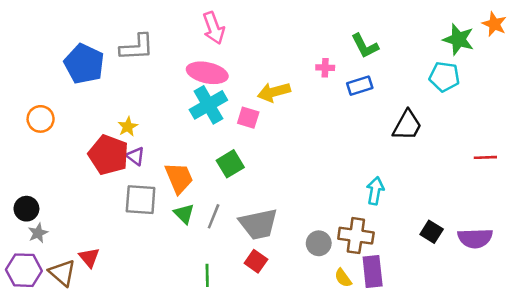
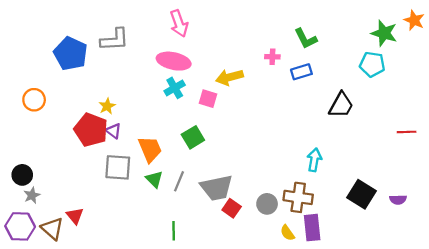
cyan cross: (208, 105) -> (175, 88), size x0.7
black square: (432, 232) -> (362, 194), size x1.5
purple semicircle: (475, 238) -> (398, 200), size x0.6
red square: (256, 261) -> (232, 208), moved

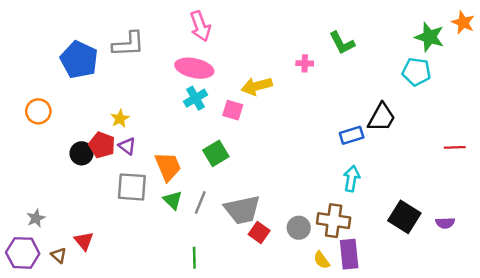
blue rectangle: (301, 72) -> (352, 135), moved
red pentagon: (91, 130) -> (102, 145), size x0.7
black circle: (22, 175) -> (82, 153), moved
brown triangle: (52, 229) -> (59, 255), size x0.6

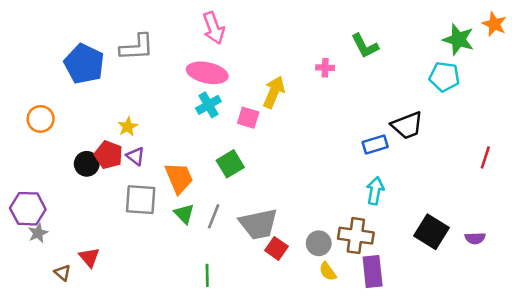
yellow arrow: (257, 86) -> (274, 92), turned 128
black trapezoid: (382, 117) -> (407, 125), turned 40
red line: (455, 147) -> (485, 157), turned -70
purple hexagon: (23, 253) -> (28, 209), moved
yellow semicircle: (322, 260) -> (328, 271), moved

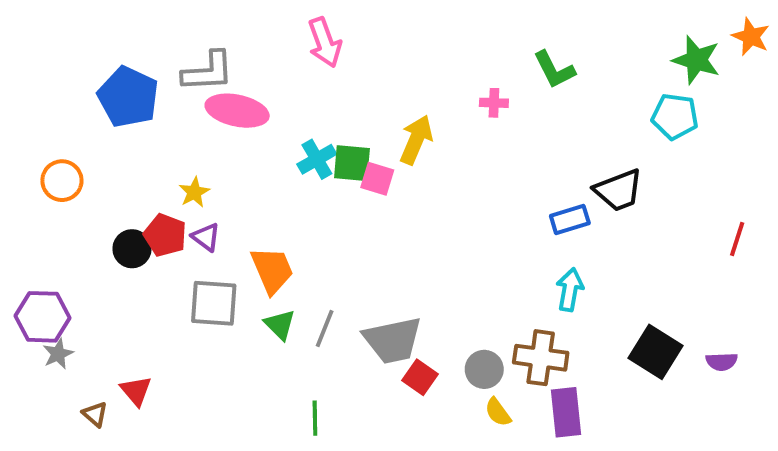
pink ellipse: (207, 73) -> (237, 111), moved
green square: (230, 164) -> (352, 163), moved, turned 36

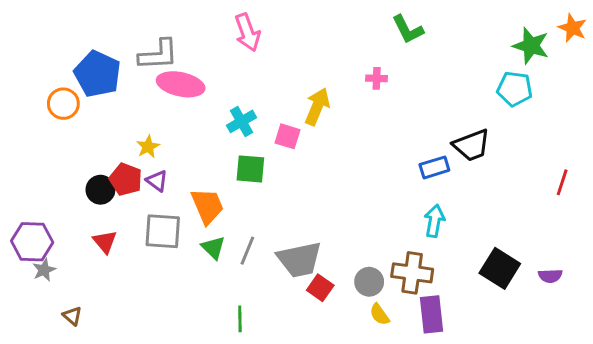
green L-shape: (554, 70) -> (408, 29), moved
green square: (352, 163) -> (250, 169), moved
orange circle: (62, 181) -> (63, 104), moved
red triangle: (136, 391) -> (105, 242), moved

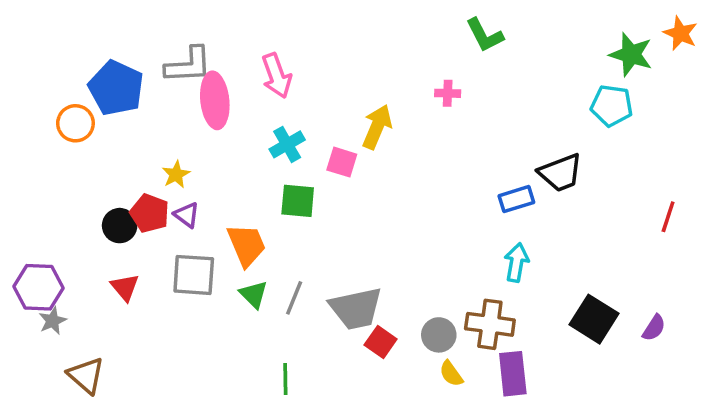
pink arrow: (247, 32) -> (277, 76), moved
pink ellipse: (181, 84) -> (215, 100), turned 72
purple semicircle: (550, 276) -> (654, 328), turned -55
brown triangle: (72, 316) -> (86, 375), size x1.6

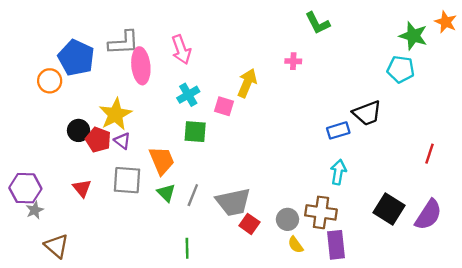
yellow star: (176, 174) -> (115, 114), size x1.8
red line: (668, 217) -> (430, 154), moved
black circle: (120, 226) -> (79, 130), moved
purple semicircle: (654, 328) -> (428, 215), size x1.8

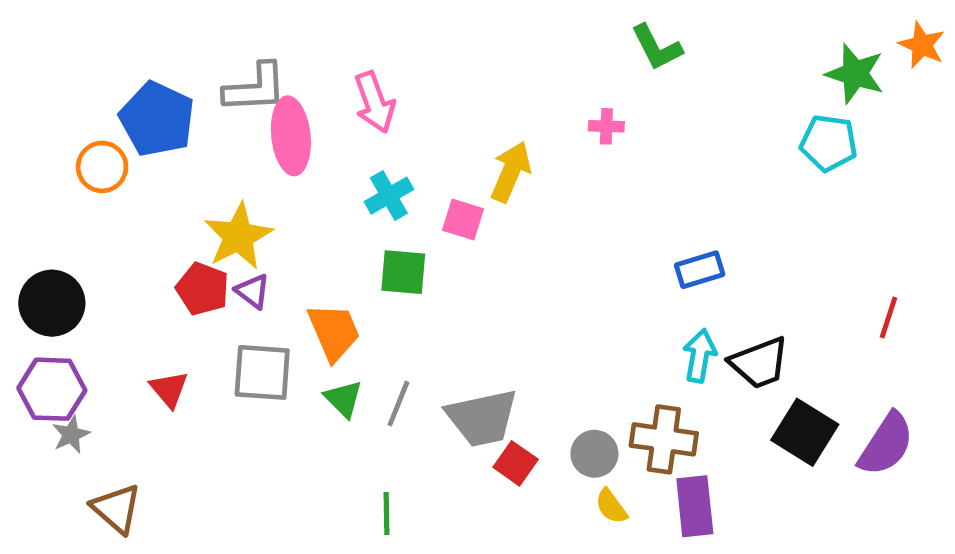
black trapezoid: (367, 113) -> (759, 363), moved
black circle: (79, 130) -> (52, 303), moved, size x1.4

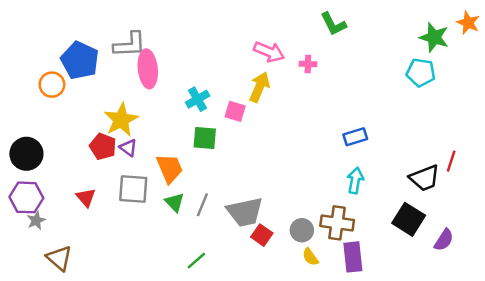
pink arrow: (375, 102) -> (269, 52), moved, turned -48
black trapezoid: (759, 363) -> (424, 178), moved
purple semicircle: (886, 444) -> (444, 240), moved, size x0.7
green line: (387, 513) -> (196, 261), turned 50

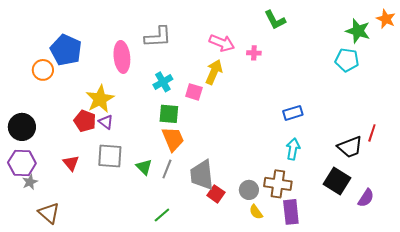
gray L-shape: (130, 45) -> (158, 37), moved
orange trapezoid: (170, 168) -> (173, 139), moved
gray trapezoid: (245, 212) -> (202, 175), turned 96

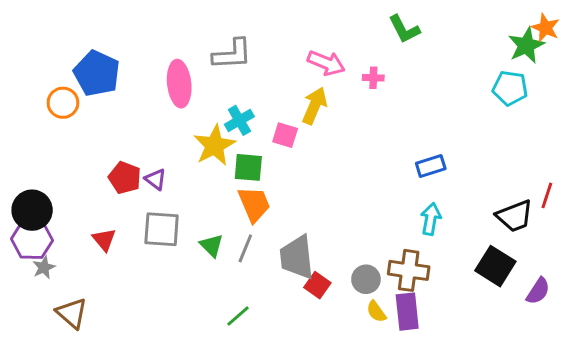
orange star: (386, 19) -> (545, 28), moved
green star: (358, 31) -> (526, 45), turned 30
yellow star: (100, 99) -> (214, 145), moved
black circle: (22, 127) -> (32, 210), moved
purple rectangle: (291, 212) -> (407, 312), moved

